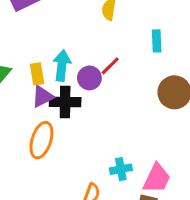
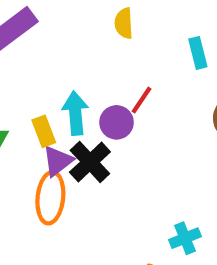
black cross: (65, 102) -> (90, 162), turned -32
orange ellipse: (41, 140) -> (50, 198), moved

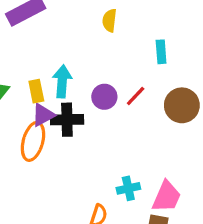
red line: (142, 100) -> (136, 96), moved
purple circle: (117, 122) -> (104, 97), moved
black cross: (90, 162) -> (67, 120), turned 32

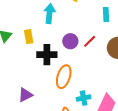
cyan arrow: (62, 81) -> (49, 14), moved
purple triangle: (43, 115) -> (25, 95), moved
orange ellipse: (33, 141) -> (64, 77), moved

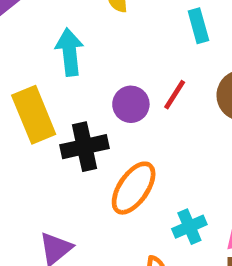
yellow rectangle: (29, 37) -> (34, 115), size x1.6
orange ellipse: (64, 77) -> (134, 188), turned 30

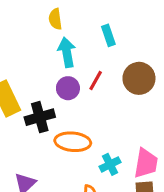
cyan arrow: (70, 52) -> (67, 52), moved
orange ellipse: (134, 188) -> (73, 142), turned 64

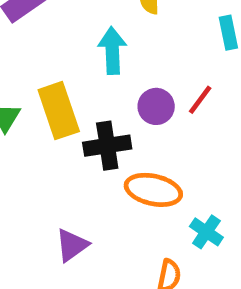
cyan arrow: (67, 52) -> (112, 51), moved
cyan cross: (110, 164) -> (206, 232), turned -36

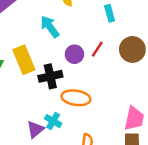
cyan arrow: (112, 51) -> (50, 27), turned -30
cyan cross: (206, 232) -> (53, 121), moved

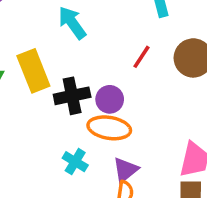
purple circle: (74, 54) -> (110, 99), moved
purple triangle: (35, 129) -> (125, 170), moved

